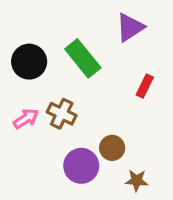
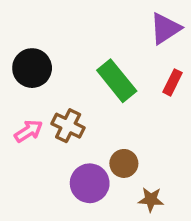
purple triangle: (130, 27) -> (165, 28), moved
green rectangle: (83, 58) -> (117, 81), moved
red rectangle: (145, 86) -> (172, 82), moved

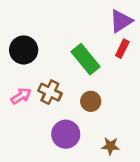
red rectangle: (172, 82) -> (122, 49), moved
brown circle: (124, 163) -> (91, 101), moved

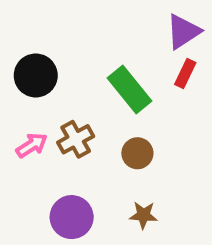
brown cross: (50, 92) -> (76, 139), turned 35
purple circle: (66, 134) -> (72, 217), moved
brown star: (110, 146) -> (143, 215), moved

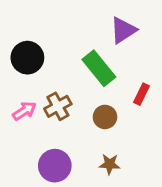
purple triangle: (183, 32) -> (123, 30), moved
red rectangle: (185, 73) -> (141, 94), moved

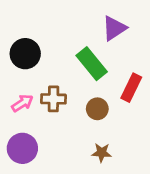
red rectangle: (141, 94) -> (131, 88), size x1.4
brown cross: (58, 106) -> (53, 99), turned 30
purple circle: (55, 166) -> (22, 148), moved

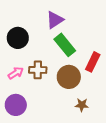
purple triangle: (114, 28) -> (55, 20), moved
brown circle: (97, 109) -> (69, 77), size x1.5
brown star: (102, 153) -> (82, 105), moved

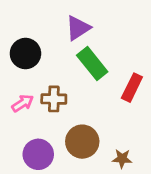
brown circle: (69, 77) -> (82, 142), moved
purple circle: (16, 105) -> (38, 154), moved
brown star: (82, 105) -> (122, 159), moved

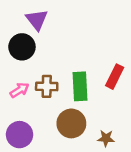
purple triangle: (78, 28) -> (37, 20), moved, turned -35
green rectangle: (92, 63) -> (80, 86), moved, turned 36
purple circle: (38, 154) -> (20, 135), moved

